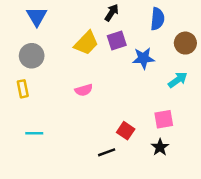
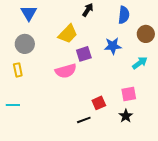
purple square: (117, 40) -> (84, 54), moved
pink semicircle: (84, 90) -> (66, 71), size x1.5
red square: (126, 131) -> (99, 103), turned 32
cyan line: (34, 133) -> (13, 105), moved

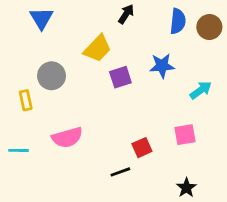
brown circle: (146, 34) -> (209, 27), moved
gray circle: (25, 44) -> (51, 76), moved
pink semicircle: (66, 71) -> (67, 137), moved
black star: (126, 116) -> (186, 188), moved

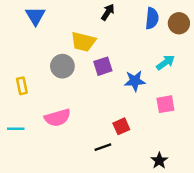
yellow trapezoid: (97, 49) -> (83, 42), turned 60
blue star: (162, 66) -> (135, 81), moved
gray circle: (51, 76) -> (62, 66), moved
cyan arrow: (201, 90) -> (165, 62), moved
pink square: (185, 135) -> (165, 104), moved

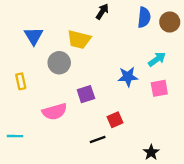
blue triangle: (35, 16) -> (34, 36), moved
purple square: (103, 66) -> (86, 94), moved
pink square: (165, 104) -> (159, 88), moved
cyan line: (16, 129) -> (15, 136), moved

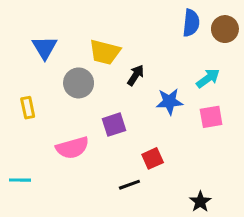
black arrow: (102, 12) -> (136, 75), moved

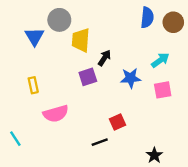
yellow trapezoid: (105, 52) -> (81, 40), turned 80
gray circle: (79, 83) -> (59, 20), moved
yellow rectangle: (28, 108) -> (33, 85), moved
purple square: (114, 125) -> (88, 77), moved
cyan line: (20, 180) -> (15, 139), turned 56

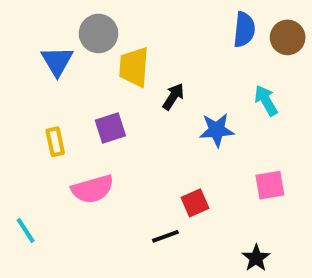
cyan arrow: (160, 60) -> (266, 100), turned -84
purple square: (88, 77) -> (110, 128), moved
pink square: (163, 90) -> (270, 185), moved

